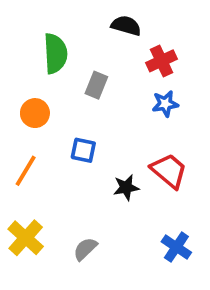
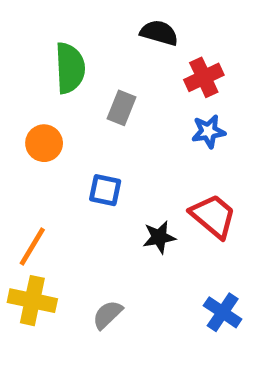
orange line: (26, 171) -> (32, 247), moved
yellow cross: (26, 238) -> (32, 301), turned -30

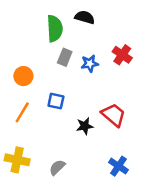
green semicircle: (70, 68) -> (55, 28), moved
red cross: (204, 77) -> (122, 55), moved, turned -30
blue star: (209, 131) -> (90, 64), moved
orange line: (32, 247) -> (22, 112), moved

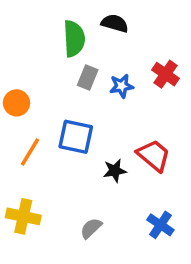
orange circle: (23, 76) -> (16, 103), moved
blue square: (56, 101) -> (76, 137), size x1.5
gray semicircle: (57, 167) -> (91, 228), moved

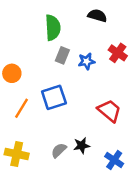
black semicircle: (115, 23) -> (97, 16), moved
blue square: (76, 137) -> (54, 97), turned -30
black star: (115, 171) -> (82, 146), moved
gray semicircle: (91, 228) -> (59, 150), moved

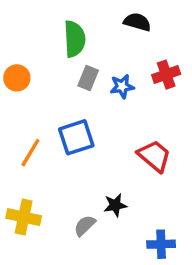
red cross: (118, 53) -> (166, 75), turned 36
orange circle: (12, 73) -> (17, 78), moved
gray semicircle: (59, 150) -> (85, 226), moved
blue cross: (114, 160) -> (161, 244), moved, turned -36

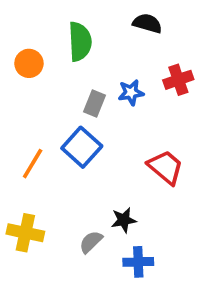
orange circle: (17, 78) -> (29, 63), moved
gray rectangle: (88, 78) -> (95, 103), moved
blue square: (76, 137) -> (82, 147), turned -30
blue cross: (161, 244) -> (138, 262), moved

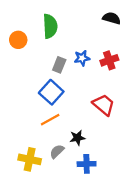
black semicircle: (147, 23) -> (112, 18), moved
red cross: (178, 80) -> (109, 60), moved
orange line: (33, 164) -> (50, 120), moved, turned 30
yellow cross: (25, 233) -> (30, 159), moved

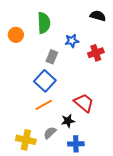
blue star: (82, 58) -> (72, 41), moved
red trapezoid: (104, 105) -> (84, 103), moved

